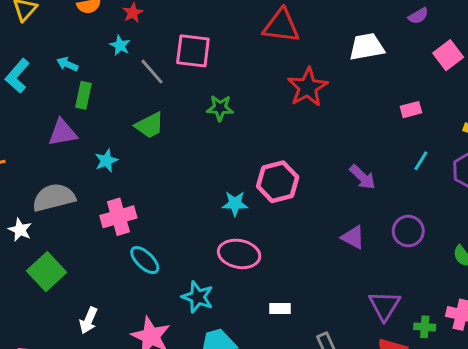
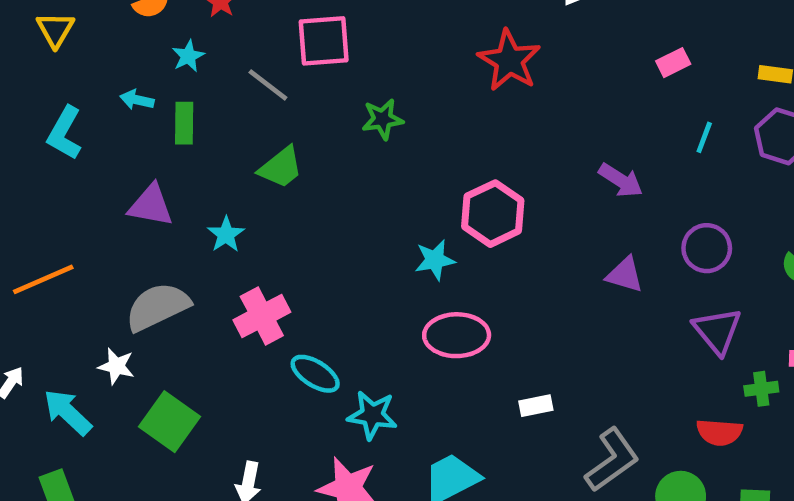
cyan star: (120, 45) -> (188, 56), moved, turned 30
green rectangle: (84, 95) -> (184, 123), moved
purple triangle: (63, 133) -> (151, 205), turned 32
cyan star: (198, 297) -> (372, 415), moved
purple triangle: (384, 306) -> (717, 331), moved

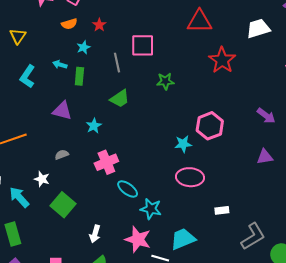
yellow triangle: (55, 30) -> (18, 36), moved
gray line: (268, 85) -> (117, 63), turned 36
purple triangle: (625, 275) -> (265, 157), turned -30
gray semicircle: (158, 307) -> (62, 155), size x0.5

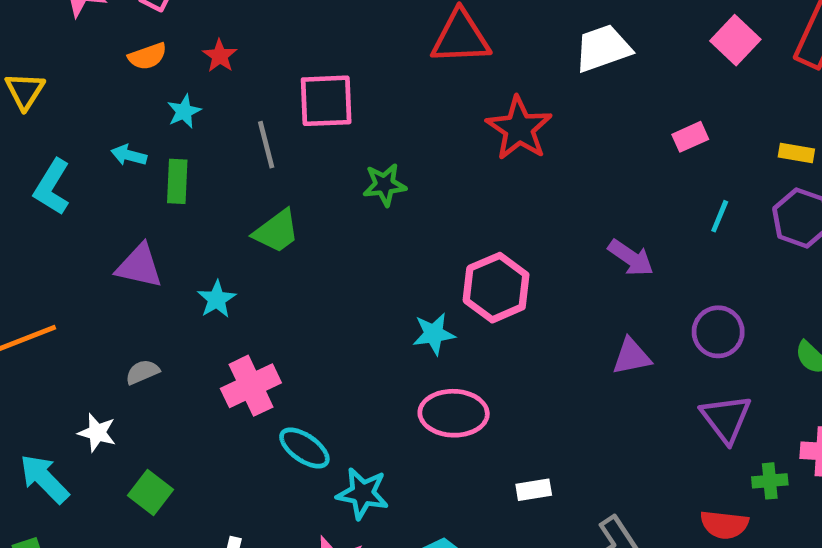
green square: (63, 205) -> (150, 492), size x0.7

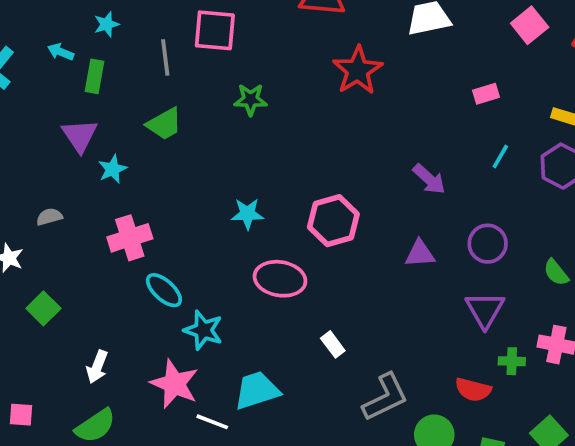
purple triangle: (139, 266) -> (80, 136), moved, turned 36
pink hexagon: (496, 288) -> (333, 221), moved
cyan star: (434, 334) -> (247, 214), moved
white rectangle: (534, 490) -> (333, 344), turned 55

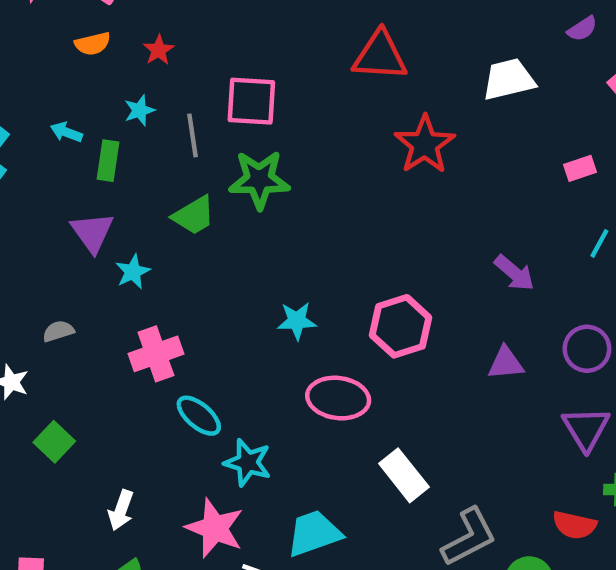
cyan star: (107, 24) -> (139, 110), moved
green star: (251, 100) -> (259, 180), moved, size x1.5
white rectangle: (333, 344) -> (404, 475), size x1.6

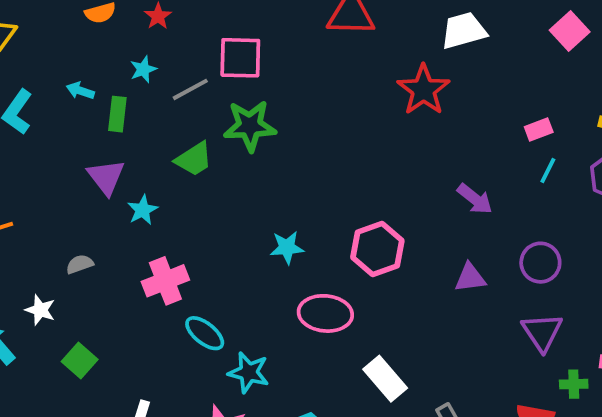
gray line: (193, 135) -> (190, 89), turned 72
red star: (425, 144) -> (423, 90), moved
pink rectangle: (580, 168) -> (539, 129), moved

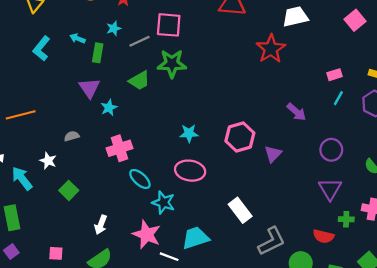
purple triangle: (470, 278) -> (273, 154), moved, turned -42
pink ellipse: (325, 313) -> (190, 171), moved

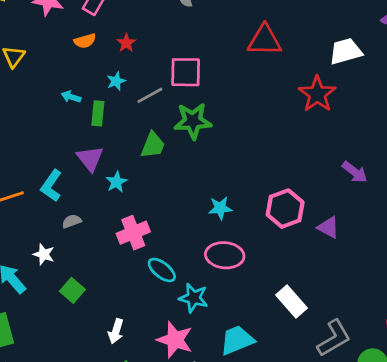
cyan L-shape: (41, 48) -> (51, 186), moved
green trapezoid: (139, 81) -> (153, 145), turned -35
purple triangle: (273, 154) -> (328, 227), turned -42

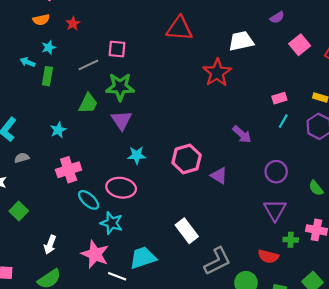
pink square: (186, 72) -> (117, 49), size x0.7
cyan star: (116, 81) -> (49, 47), moved
purple triangle: (90, 159) -> (121, 120), moved
pink ellipse: (225, 255) -> (121, 188), moved

